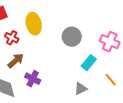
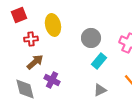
red cross: (12, 38) -> (31, 39), turned -32
cyan rectangle: (89, 63) -> (99, 61), moved

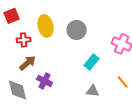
gray circle: (91, 38) -> (77, 30), moved
gray triangle: (100, 90) -> (93, 91), turned 32

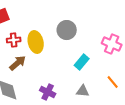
yellow ellipse: (46, 26) -> (36, 42), moved
purple cross: (45, 81) -> (48, 92), moved

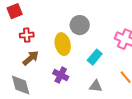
yellow ellipse: (36, 42) -> (63, 44), moved
purple cross: (48, 92) -> (61, 75), moved

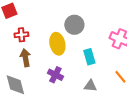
cyan rectangle: (95, 57) -> (89, 57), turned -56
brown arrow: (31, 58) -> (25, 58), turned -60

